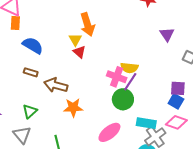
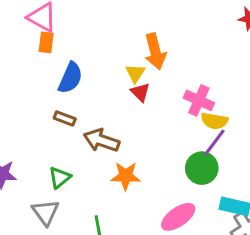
blue semicircle: (33, 45) -> (70, 78), turned 80
pink cross: (117, 77) -> (199, 100), moved

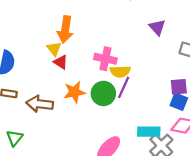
orange arrow: (155, 51) -> (65, 29), turned 35
green circle: (202, 168) -> (103, 93), moved
orange star: (126, 176) -> (74, 92), moved

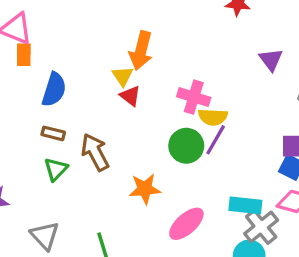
orange star: (74, 92) -> (145, 189), moved
brown arrow: (40, 104) -> (95, 152), turned 50
green triangle: (15, 138) -> (56, 169), moved

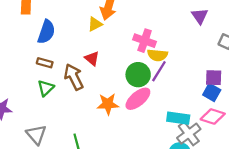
yellow triangle: (123, 76) -> (95, 24), turned 35
red triangle: (130, 96) -> (92, 58), moved
pink ellipse: (186, 224) -> (138, 99), moved

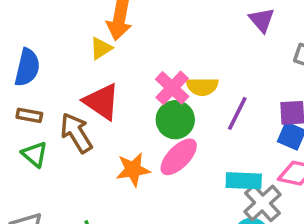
pink cross: (145, 41) -> (172, 88), moved, turned 30
red triangle: (92, 58) -> (102, 102), size x1.6
purple line: (159, 71) -> (237, 113), moved
green triangle: (46, 88) -> (35, 154), turned -30

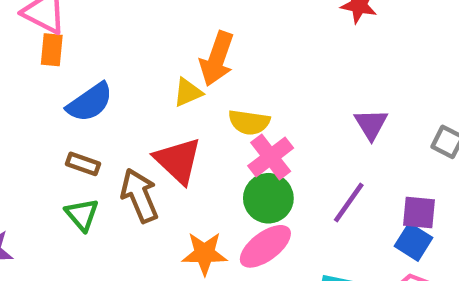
purple triangle: (262, 20) -> (371, 124), moved
blue semicircle: (27, 67) -> (90, 102), turned 33
yellow semicircle: (202, 87) -> (249, 122), moved

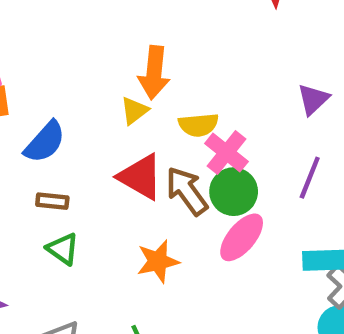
purple triangle: (371, 124) -> (313, 99), turned 32
brown arrow: (139, 196) -> (187, 191), moved
orange star: (205, 253) -> (158, 261), moved

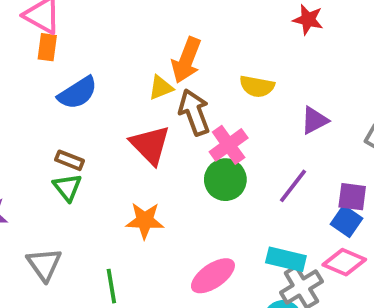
yellow semicircle: (198, 125) -> (257, 86), moved
brown arrow: (187, 191) -> (194, 112), moved
brown rectangle: (52, 201) -> (69, 160), moved
pink ellipse: (242, 237) -> (213, 276), moved

